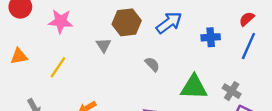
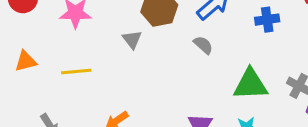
gray semicircle: (152, 64) -> (203, 45), moved
yellow line: (58, 67) -> (76, 72), turned 55

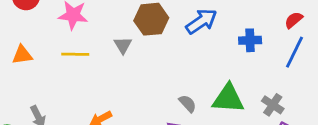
gray semicircle: (203, 45) -> (188, 104), moved
yellow line: (76, 72) -> (75, 54), moved

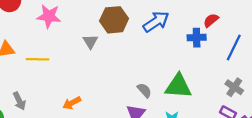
red semicircle: (294, 20) -> (211, 20), moved
yellow line: (75, 54) -> (38, 59), moved
gray cross: (273, 105) -> (234, 87), moved

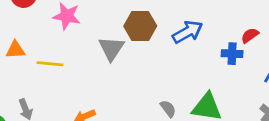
gray triangle: (90, 42) -> (111, 48), size x1.5

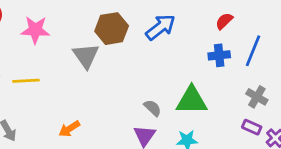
blue cross: (232, 54) -> (219, 55), moved

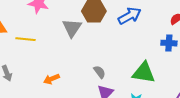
gray semicircle: (153, 108) -> (99, 72), moved

